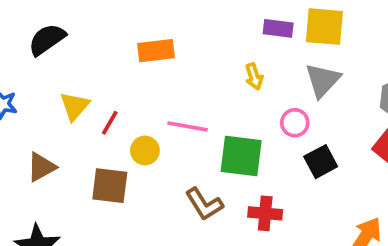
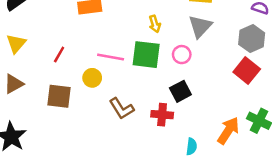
yellow triangle: (75, 106) -> (16, 43), moved
yellow circle: (145, 150) -> (92, 78), moved
green square: (241, 156) -> (146, 55), moved
black square: (321, 162) -> (180, 91), moved

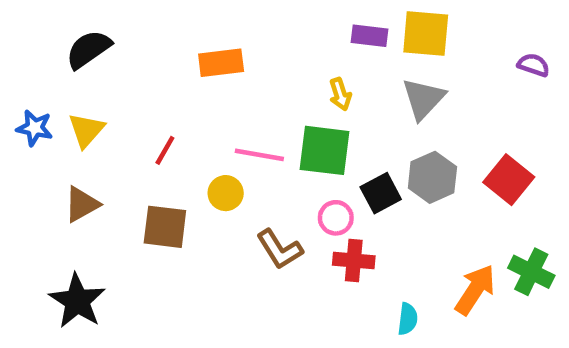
gray hexagon: (252, 39) -> (432, 177), moved
pink circle: (182, 55) -> (336, 218), moved
black square: (180, 91) -> (381, 193), moved

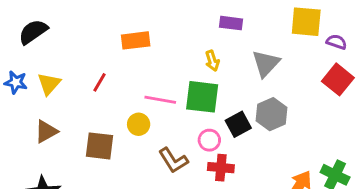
yellow square: (426, 34) -> (306, 22), moved
black semicircle: (89, 49) -> (33, 32), moved
red line: (165, 150) -> (100, 82), moved
red square: (509, 180) -> (338, 79), moved

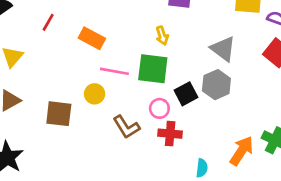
orange rectangle: (136, 40) -> (92, 38), moved, turned 35
gray triangle: (266, 64) -> (223, 49), moved, turned -36
red line: (100, 82) -> (48, 22), moved

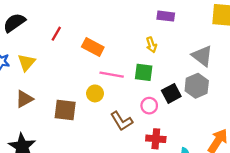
green square: (153, 69) -> (144, 72), size x0.7
red cross: (170, 134) -> (156, 139), moved

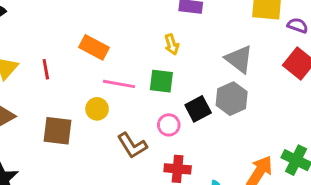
red line: (56, 34) -> (46, 69), moved, turned -40

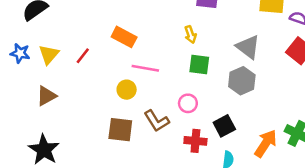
red line: (46, 69) -> (83, 56), turned 48
green square: (161, 81) -> (199, 64), moved
black square: (198, 109) -> (224, 126), moved
brown square: (58, 131) -> (120, 130), moved

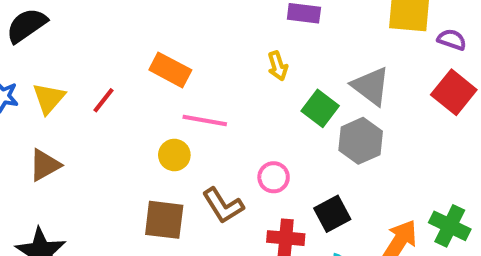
green square: (199, 64) -> (320, 108), moved, turned 30

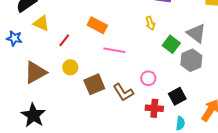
yellow triangle: (49, 98) -> (41, 23), moved, turned -48
yellow circle: (174, 155) -> (70, 67), moved
brown triangle: (45, 165) -> (35, 72), size x1.4
brown square: (164, 220) -> (94, 84), moved, turned -30

